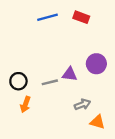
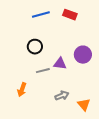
black circle: (18, 81) -> (35, 47), moved
gray arrow: (82, 104) -> (62, 96), moved
orange triangle: (98, 122) -> (84, 105), turned 32

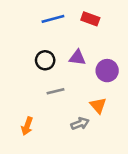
purple triangle: (60, 64) -> (77, 58), moved
orange arrow: (22, 90) -> (27, 126), moved
orange triangle: (84, 105) -> (98, 105), moved

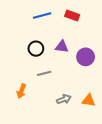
orange triangle: (98, 105) -> (89, 100), moved, turned -40
orange arrow: (27, 126) -> (21, 91), moved

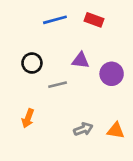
black circle: (36, 49) -> (32, 63), moved
gray line: (44, 73) -> (58, 85), moved

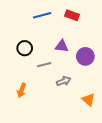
gray arrow: (83, 129) -> (64, 81), moved
orange triangle: (116, 130) -> (88, 100), turned 32

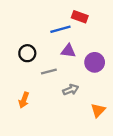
blue line: (42, 15) -> (60, 29), moved
orange triangle: (88, 100) -> (98, 110), turned 32

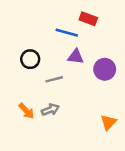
blue line: (60, 29) -> (67, 33), turned 30
gray arrow: (71, 90) -> (50, 110), moved
orange arrow: (24, 100) -> (26, 111), turned -63

